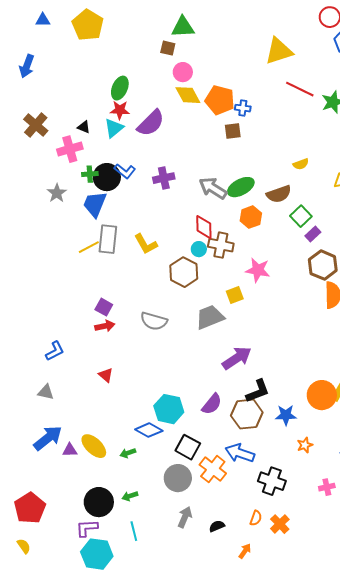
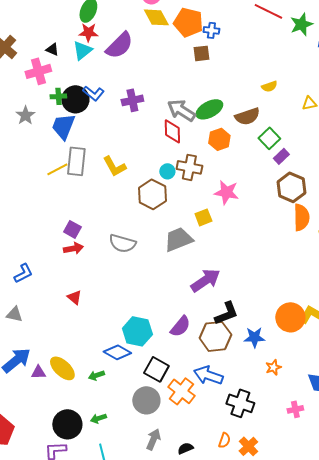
red diamond: (204, 227) -> (172, 131), moved

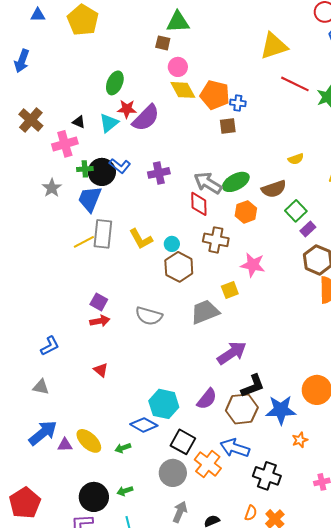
red star: (88, 32) -> (127, 109), moved
cyan circle: (167, 171) -> (172, 244), moved
blue star: (254, 337) -> (281, 410), size x1.4

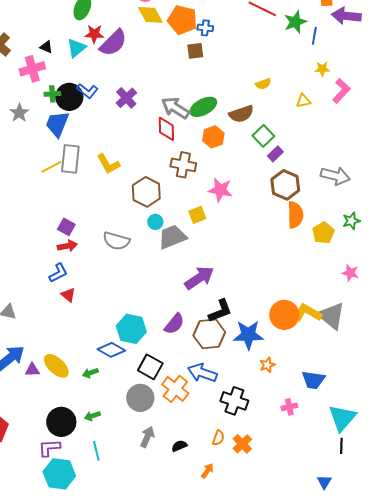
purple cross: (159, 173) -> (126, 98), turned -30
cyan circle: (172, 244) -> (155, 222), moved
blue L-shape: (50, 346) -> (58, 273), moved

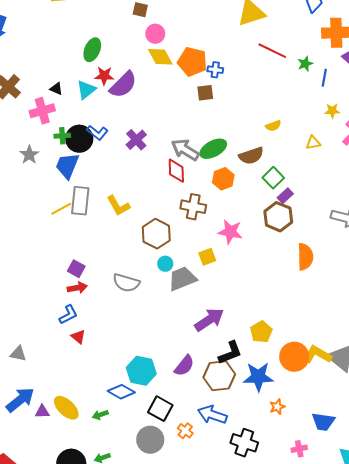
green star: (295, 22) -> (305, 64), size x0.7
brown hexagon: (285, 185) -> (278, 217), moved
yellow pentagon: (323, 233) -> (261, 332), moved
orange cross: (175, 389) -> (185, 431), size x0.6

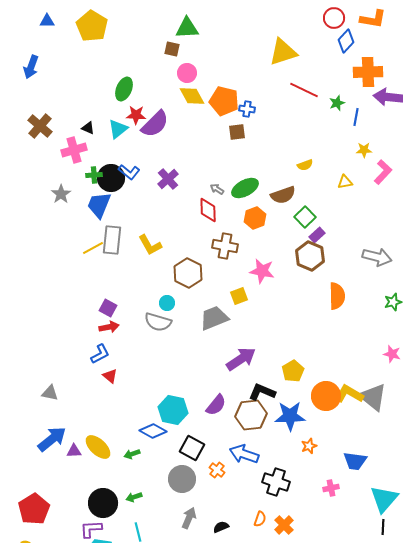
gray arrow: (185, 150) -> (217, 189), size x0.5
cyan circle: (165, 264) -> (167, 303), moved
black L-shape: (230, 353) -> (262, 392), turned -136

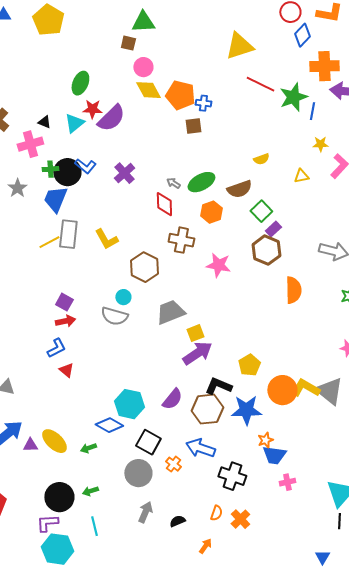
green star: (337, 103) -> (293, 97), size x1.8
yellow square: (239, 296) -> (195, 333), moved
blue trapezoid: (355, 461) -> (274, 455), moved

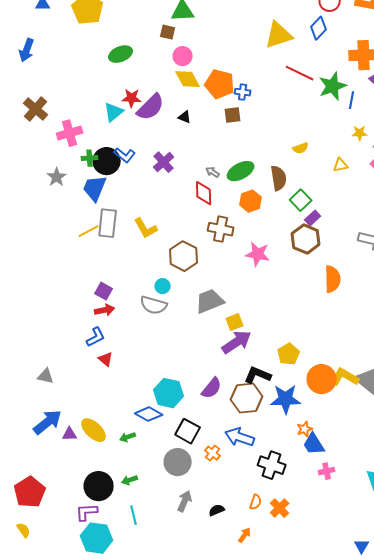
blue diamond: (302, 35) -> (319, 28), moved
green ellipse: (80, 83) -> (121, 54), moved, turned 45
black triangle: (44, 122) -> (185, 117), moved
brown semicircle: (239, 189) -> (279, 178), turned -80
blue trapezoid: (274, 455) -> (314, 444), turned 50

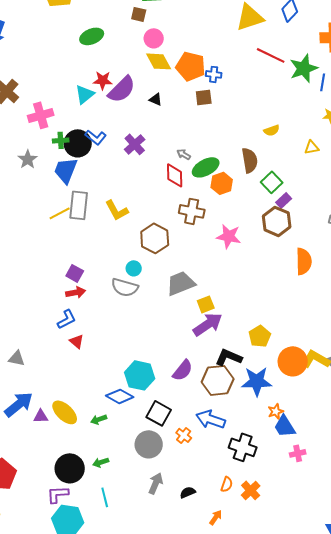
green ellipse: (241, 171) -> (206, 167), moved

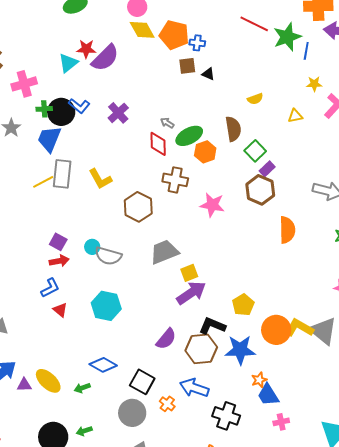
black triangle: (156, 99) -> (208, 74), moved
cyan circle: (134, 268) -> (92, 247), moved
cyan hexagon: (140, 375) -> (106, 306), moved

